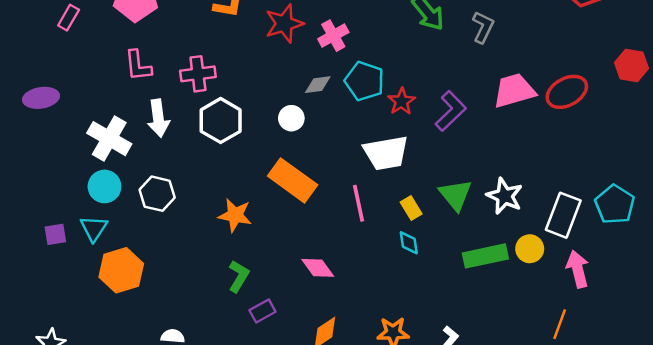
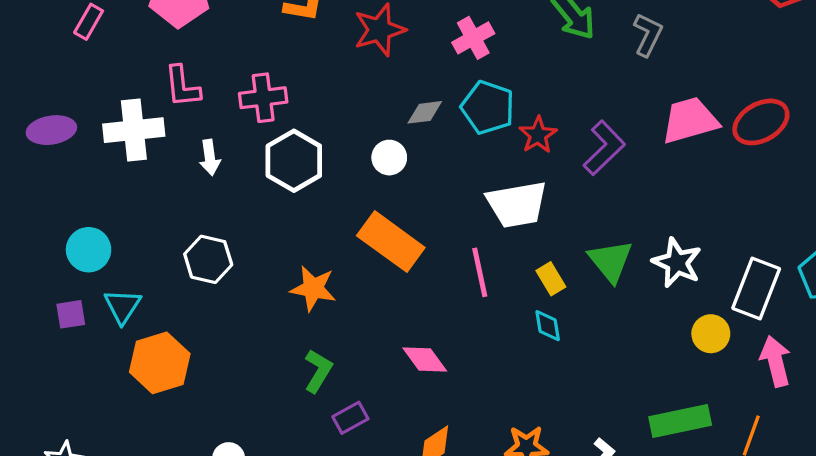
pink cross: (333, 36) -> (473, 38), moved
white arrow: (158, 118) -> (210, 158), size x0.7
white cross: (109, 139) -> (134, 130), moved, turned -36
cyan circle: (104, 186) -> (89, 250), moved
green rectangle: (485, 256) -> (680, 421), moved

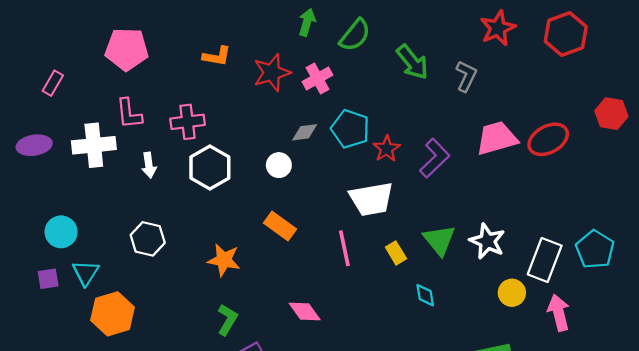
pink rectangle: (89, 22) -> (53, 83), moved
pink cross: (473, 38) -> (317, 78), moved
orange rectangle: (391, 242) -> (280, 226), size x0.7
cyan diamond: (548, 326) -> (425, 295), moved

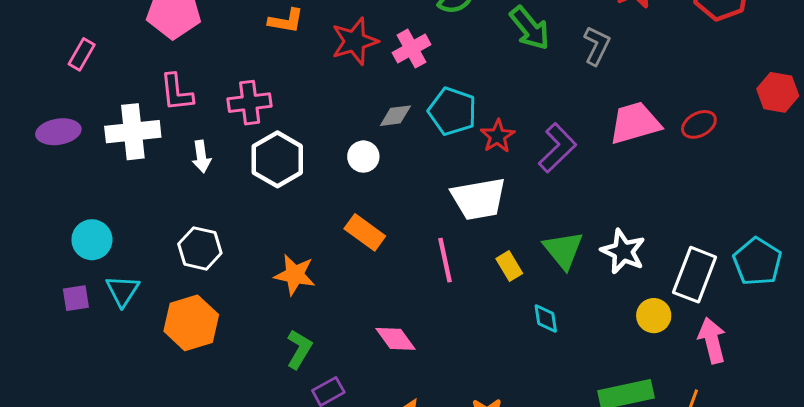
red ellipse: (548, 139) -> (699, 124), size x0.7
orange hexagon: (113, 314) -> (191, 323), moved

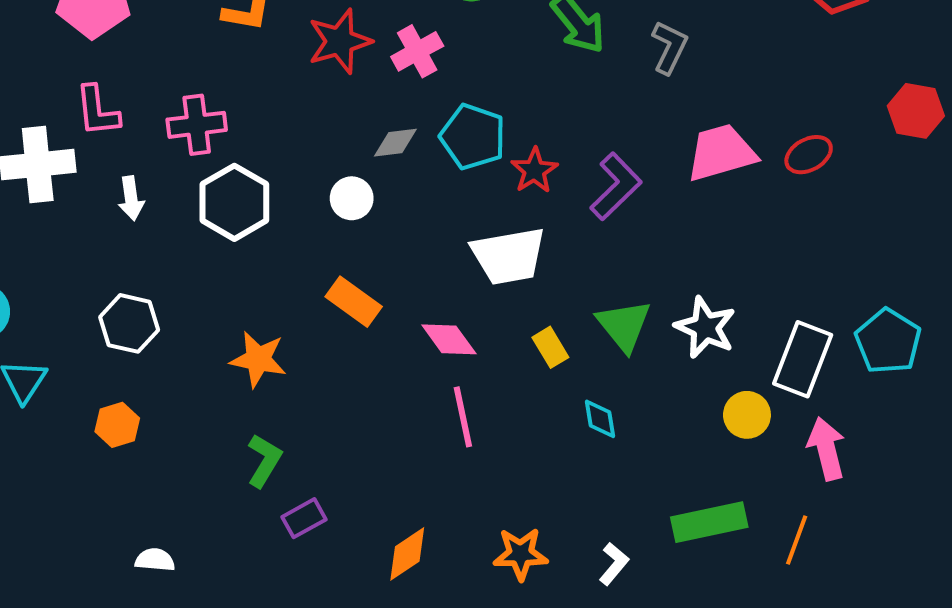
pink line: (445, 260) -> (463, 417), moved
orange hexagon: (191, 323) -> (117, 425), size x0.6
pink diamond: (395, 339) -> (449, 339), moved

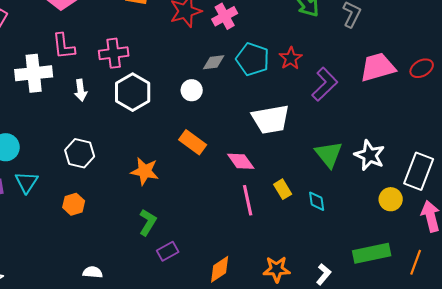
red star: (534, 170) -> (291, 58), moved
yellow rectangle: (550, 347) -> (283, 189), moved

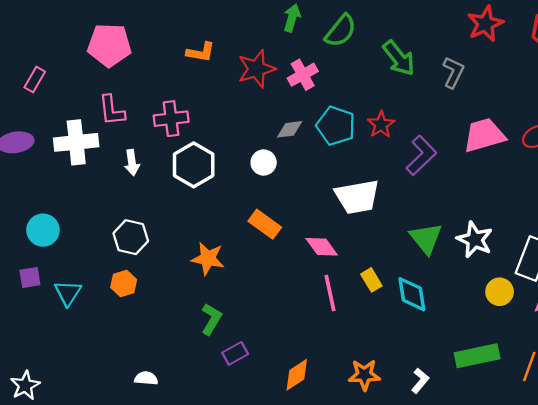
cyan triangle: (27, 182) -> (68, 293), moved
cyan diamond: (317, 201) -> (412, 294), size x1.5
orange hexagon: (74, 204) -> (124, 283), moved

